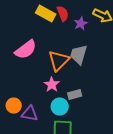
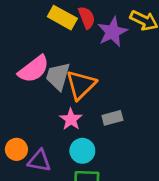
purple star: (81, 24) -> (112, 32), size x1.5
gray trapezoid: (79, 55) -> (58, 76), moved
gray rectangle: (75, 95) -> (112, 118), moved

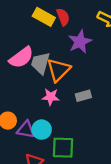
purple star: (112, 32) -> (80, 42), moved
pink star: (71, 119) -> (51, 97), turned -30
cyan circle: (82, 151) -> (42, 130), moved

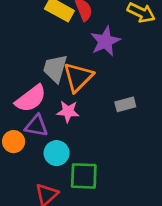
pink semicircle: (21, 57) -> (31, 99), moved
gray rectangle: (83, 96) -> (125, 104), moved
purple triangle: (26, 130) -> (36, 126), moved

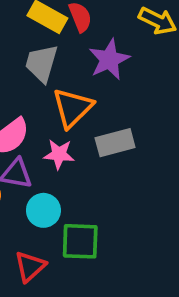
gray trapezoid: (55, 68) -> (42, 63), moved
gray rectangle: (125, 104) -> (115, 143), moved, size x1.4

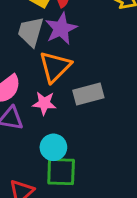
purple star: (109, 59) -> (61, 29), moved
cyan circle: (43, 210) -> (53, 147), moved

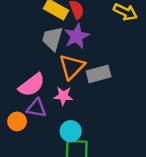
gray rectangle: (88, 94) -> (99, 74), moved

